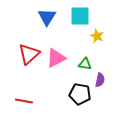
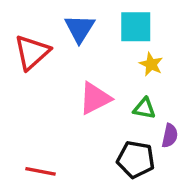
yellow star: (97, 36) -> (151, 64), moved
red triangle: (29, 54) -> (32, 52), moved

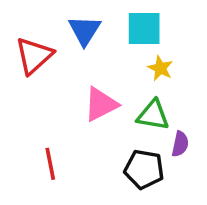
green triangle: (144, 108) -> (153, 115), size x1.4
red line: (41, 171) -> (50, 164), moved, turned 68

